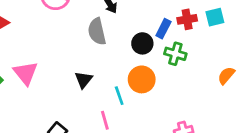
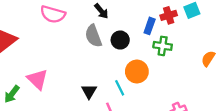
black circle: (142, 43) -> (120, 40), moved
black triangle: (83, 80) -> (89, 91), moved

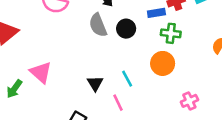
blue rectangle: (150, 26) -> (156, 13), turned 63
orange circle: (137, 72) -> (163, 63), moved

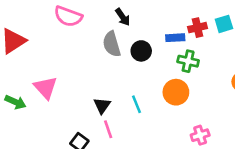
green arrow: (14, 89) -> (15, 102), turned -108
pink line: (118, 103) -> (108, 129), moved

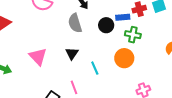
black circle: (141, 51) -> (106, 25), moved
pink triangle: (45, 88) -> (38, 57), moved
black triangle: (102, 106) -> (72, 53), moved

